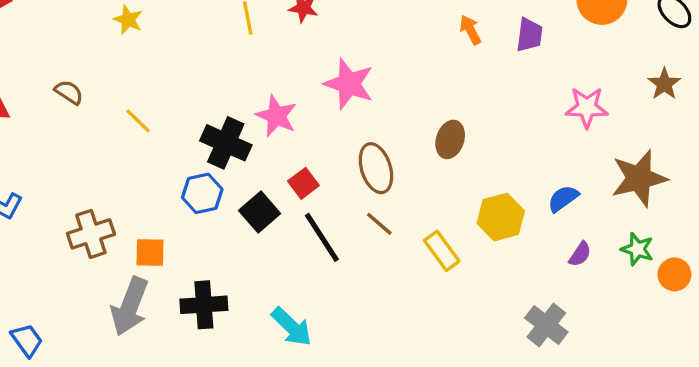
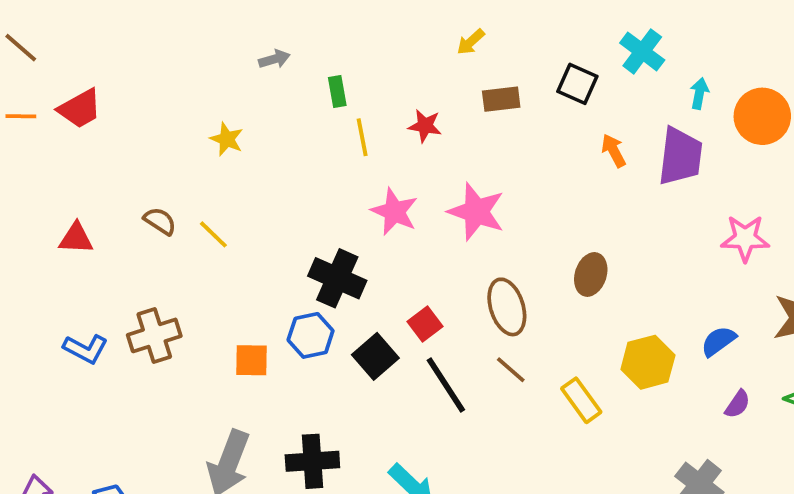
purple trapezoid: (529, 35) -> (680, 156), size x1.5
pink star: (276, 116) -> (394, 212), moved
yellow line: (138, 121) -> (213, 234), moved
brown cross: (91, 234) -> (154, 335), moved
orange square: (150, 252) -> (251, 360), moved

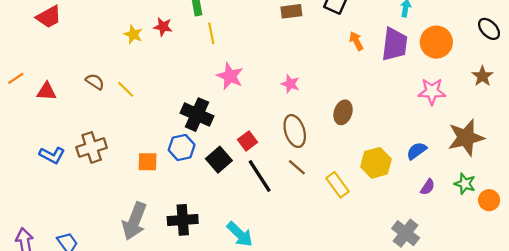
orange line: (21, 116) -> (16, 78), moved, turned -35
orange circle: (762, 116) -> (436, 42), moved
red star: (425, 126) -> (163, 27), moved
pink star: (476, 212) -> (290, 84), moved, size x0.6

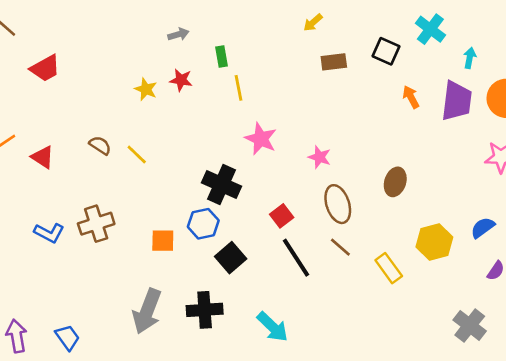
pink star: (290, 84) -> (319, 157), moved
red triangle: (47, 91) -> (43, 157), turned 30
black square: (219, 160) -> (231, 258), moved

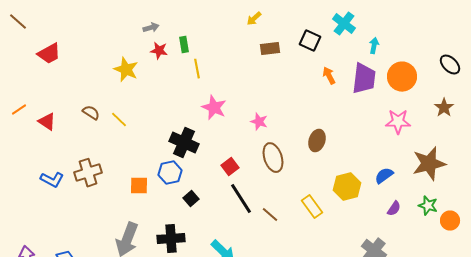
red star: (181, 80) -> (159, 51), moved
yellow star: (146, 89) -> (126, 70), size x1.4
brown line: (340, 247) -> (270, 215), moved
black square: (231, 258) -> (191, 199), size x0.7

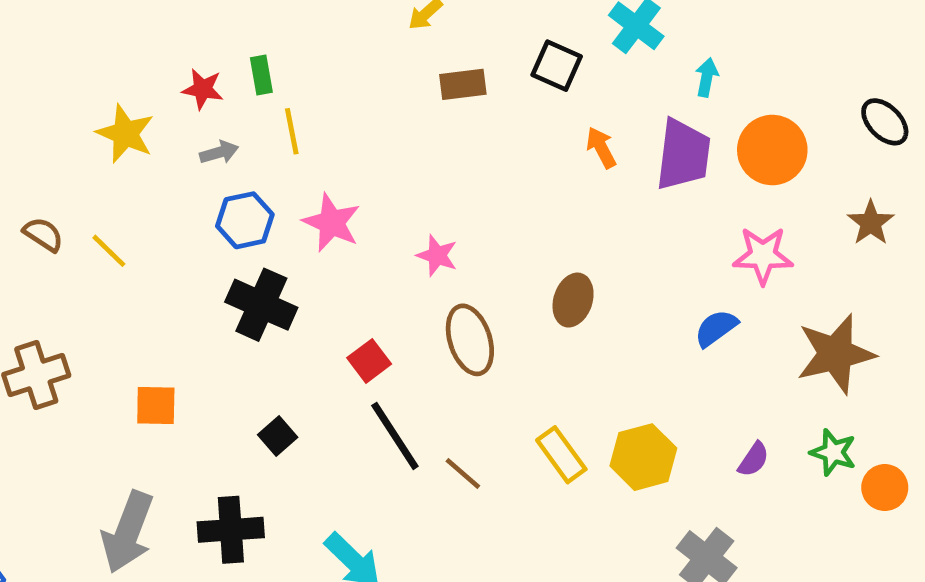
gray arrow: (151, 28) -> (219, 152), moved
blue hexagon: (170, 173) -> (245, 220), moved
blue semicircle: (384, 176) -> (716, 328), moved
yellow hexagon: (347, 187) -> (643, 457), moved

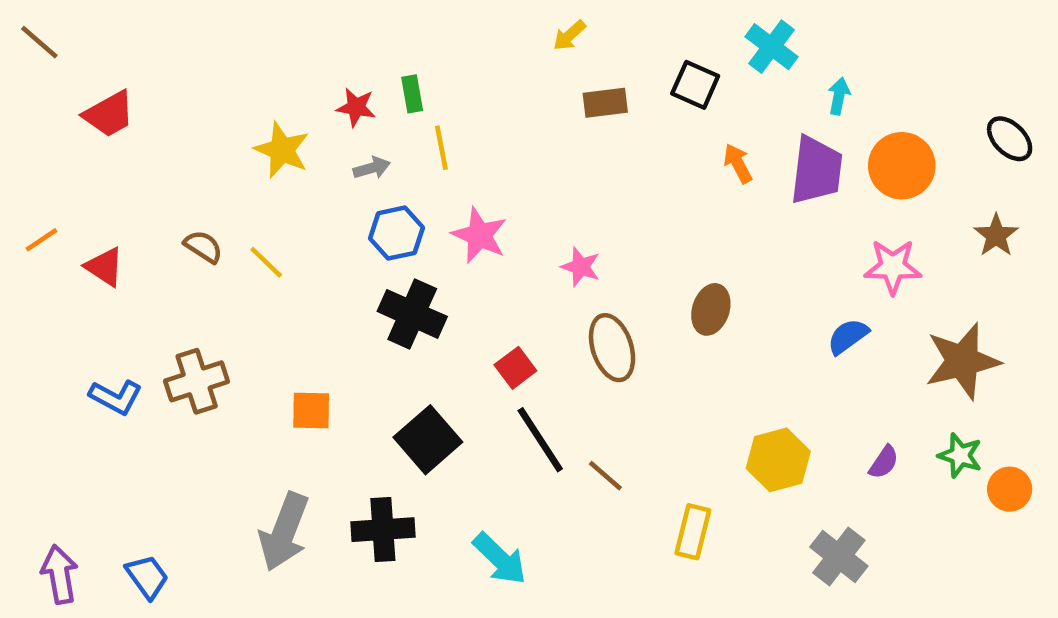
black square: (278, 436) -> (428, 440), size x1.8
yellow rectangle: (561, 455) -> (693, 532), moved, turned 50

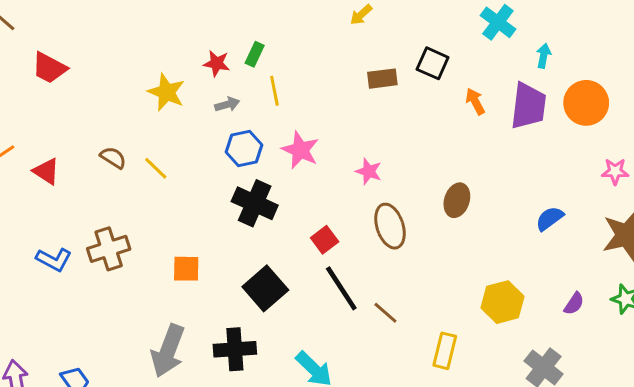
black square: (695, 85) -> (433, 63), moved
green rectangle: (412, 94) -> (255, 54), turned 35
brown rectangle: (605, 103) -> (382, 79), moved
red trapezoid: (109, 114) -> (49, 68), turned 57
pink star: (893, 267) -> (615, 171), moved, size x0.7

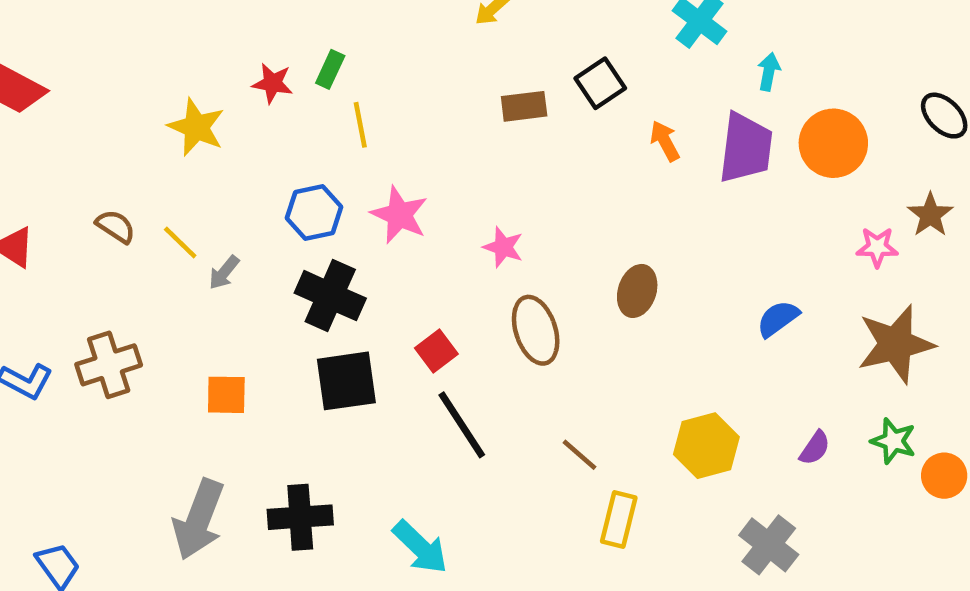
black square: (433, 63) -> (600, 83), turned 32
gray arrow: (227, 104) -> (224, 273), moved, turned 145
black square: (265, 288) -> (346, 381), moved, turned 33
brown line: (385, 313) -> (579, 455), moved

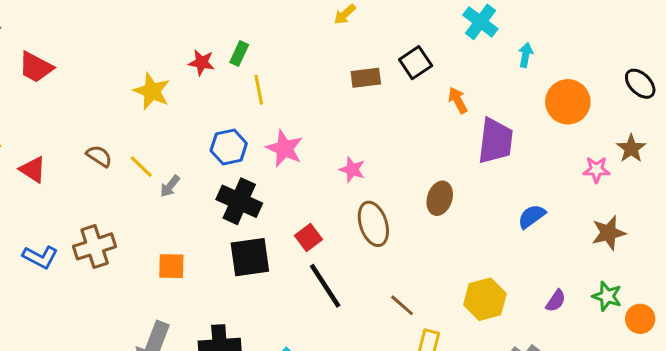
purple trapezoid: (746, 148) -> (495, 141), moved
brown star: (896, 344) -> (609, 233), size x0.7

